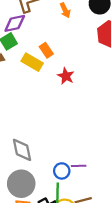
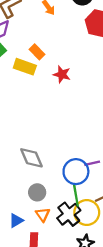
blue circle: (62, 171) -> (76, 172), size x1.5
gray circle: (21, 184) -> (37, 192), size x0.6

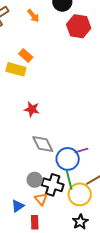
red star: (62, 74) -> (32, 109), moved
gray diamond: (31, 158) -> (43, 144), moved
black cross: (69, 214) -> (53, 185), moved, turned -30

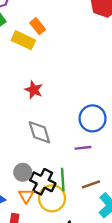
blue circle: (68, 159) -> (93, 118), moved
yellow circle: (80, 194) -> (52, 198), moved

